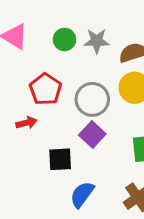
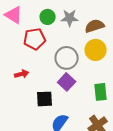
red pentagon: (46, 89) -> (35, 39), moved, turned 30

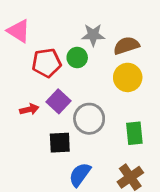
green circle: (48, 17) -> (77, 58), moved
gray circle: (67, 58) -> (89, 119), moved
purple square: (67, 82) -> (59, 101), moved

